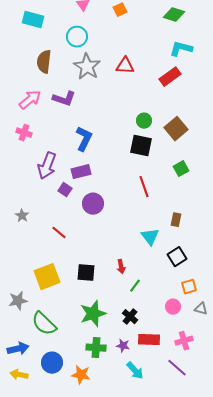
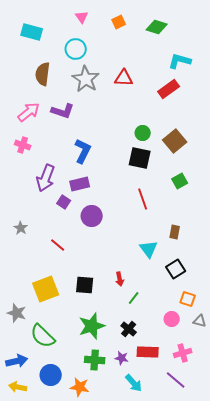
green diamond: (174, 15) -> (157, 27), moved
orange square: (189, 287) -> (188, 299), turned 35
gray star: (18, 301) -> (17, 313), turned 30

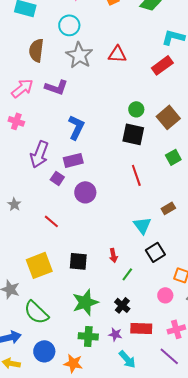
brown rectangle: (175, 232) -> (168, 208), turned 48
black square: (176, 269) -> (155, 252), moved

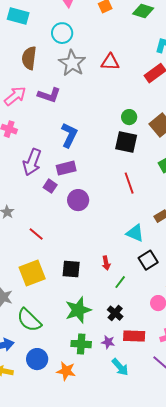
red line: (51, 221) -> (36, 234), moved
cyan triangle: (142, 225) -> (135, 233), turned -30

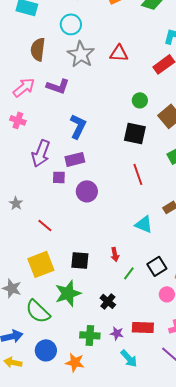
green circle: (129, 117) -> (140, 100), moved
purple square: (50, 186) -> (59, 177), turned -32
black square: (148, 260) -> (157, 266), moved
green star: (78, 310) -> (68, 293), moved
black cross: (115, 313) -> (108, 301), moved

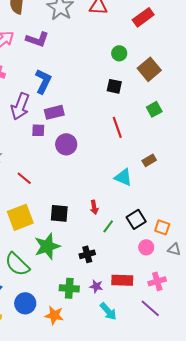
blue L-shape: (78, 126) -> (43, 81), moved
black square: (135, 133) -> (114, 86), size x0.7
black cross: (108, 301) -> (87, 254), turned 35

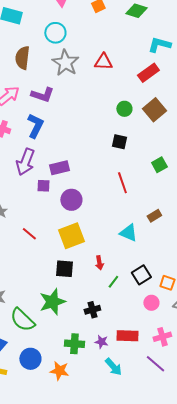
brown square: (149, 69) -> (154, 110), moved
blue L-shape: (43, 81) -> (35, 126), moved
yellow square: (20, 217) -> (71, 236), moved

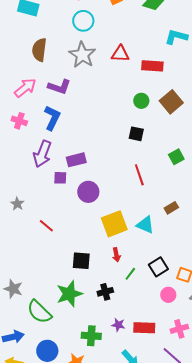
cyan circle: (55, 33) -> (83, 21), moved
red rectangle: (148, 73) -> (152, 66), moved, turned 40
yellow square: (71, 236) -> (114, 224), moved
black cross: (92, 310) -> (105, 292), moved
purple star: (101, 342) -> (118, 325), moved

